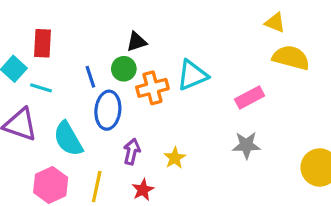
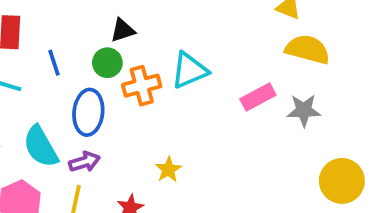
blue line: (90, 77) -> (54, 63), moved
gray star: (246, 145) -> (304, 110), moved
purple arrow: (132, 152) -> (85, 162), moved, turned 60

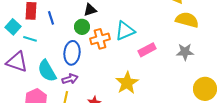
blue line: (54, 63) -> (51, 18), moved
pink rectangle: (258, 97) -> (147, 50), moved
yellow star: (168, 169) -> (127, 83), moved, size x1.6

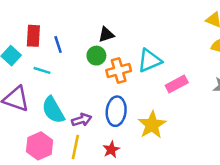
cyan line: (30, 39) -> (42, 70), moved
blue ellipse: (72, 53) -> (116, 111), moved

